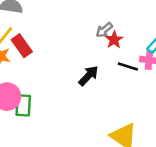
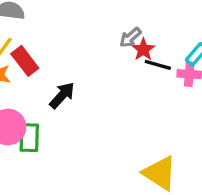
black line: (128, 66) -> (158, 65), moved
black arrow: (89, 76) -> (62, 95), moved

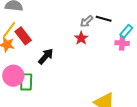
red star: (143, 49) -> (81, 38), moved
black line: (158, 65) -> (104, 19), moved

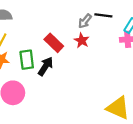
red rectangle: (23, 36) -> (54, 43), moved
green rectangle: (26, 82) -> (27, 60), moved

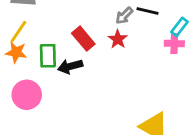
black arrow: (46, 66) -> (70, 66), turned -144

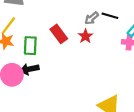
black arrow: (70, 66) -> (29, 69), moved

